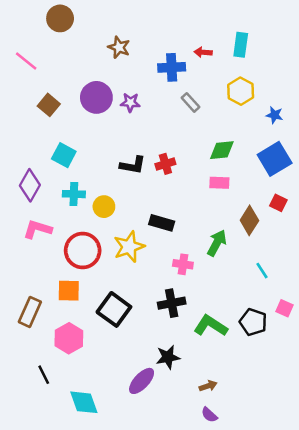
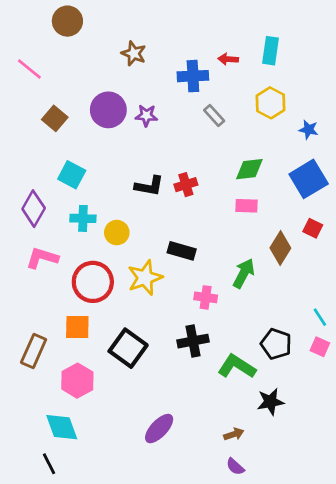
cyan line: (262, 271) -> (320, 317), moved
black pentagon: (253, 322) -> (276, 344), moved
black star: (168, 357) -> (270, 402), moved
black line: (44, 375) -> (49, 464), moved
cyan diamond: (84, 402) -> (62, 427), moved

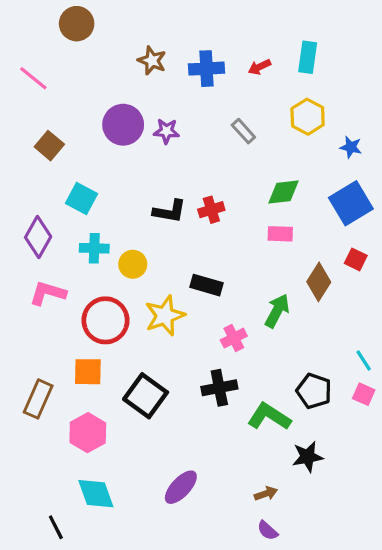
red arrow: (228, 59) -> (259, 67), turned -30
blue cross: (193, 76) -> (207, 69), moved
brown square: (55, 118) -> (49, 146), moved
pink cross: (206, 297) -> (234, 338), turned -35
cyan diamond: (62, 427) -> (96, 494), moved

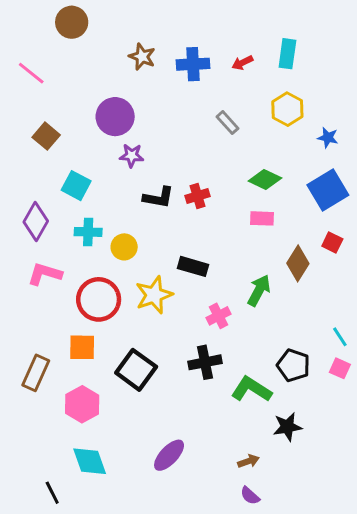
purple star: (166, 131) -> (132, 156), moved
green diamond: (284, 192) -> (265, 180), turned 32

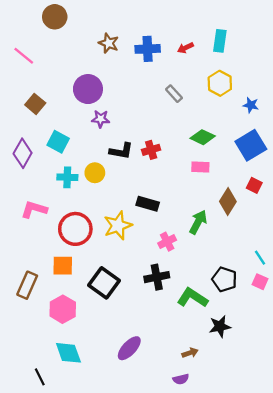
purple diamond: (36, 221) -> (23, 153), moved
yellow circle: (124, 247) -> (95, 173), moved
purple semicircle: (250, 496) -> (181, 379), moved, turned -56

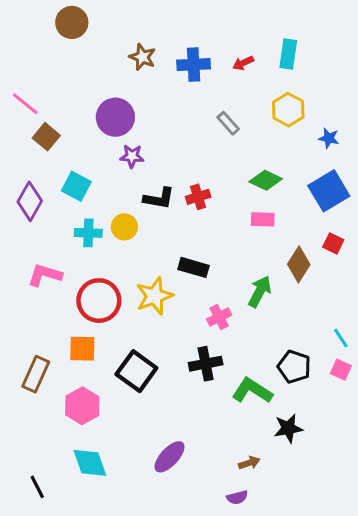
pink line: (24, 56) -> (25, 104), moved
black line: (40, 377) -> (37, 487), moved

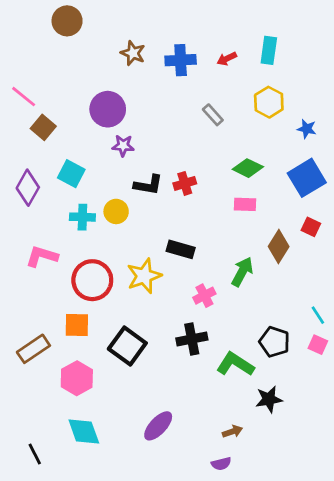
brown rectangle: (36, 374) -> (33, 349), turned 32

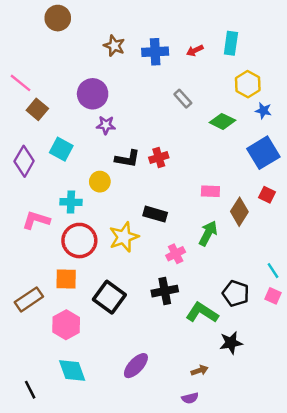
yellow hexagon: (269, 102) -> (248, 84), moved
green diamond: (248, 168) -> (222, 121), moved
pink rectangle: (245, 204) -> (210, 191), moved
cyan cross: (82, 217) -> (71, 202), moved

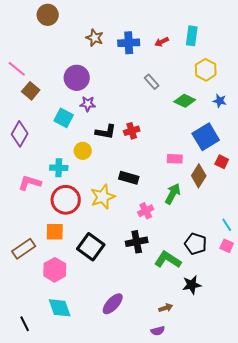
blue star: (263, 111) -> (220, 101), moved
cyan square: (61, 149) -> (64, 118), moved
blue square: (263, 153) -> (206, 137), moved

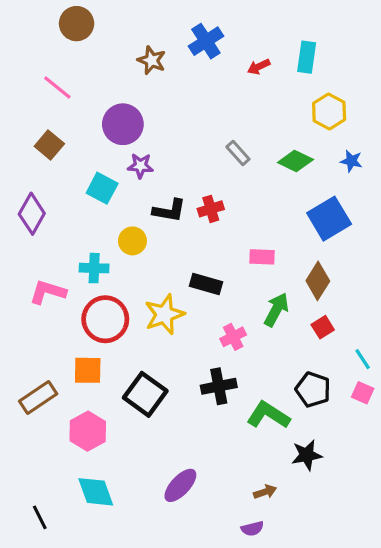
blue cross: (129, 43) -> (206, 41), moved, turned -30
pink line: (17, 69) -> (57, 87), moved
gray rectangle: (152, 82) -> (238, 153), moved
pink rectangle: (175, 159) -> (262, 257), moved
red square: (222, 162) -> (323, 327), moved, turned 32

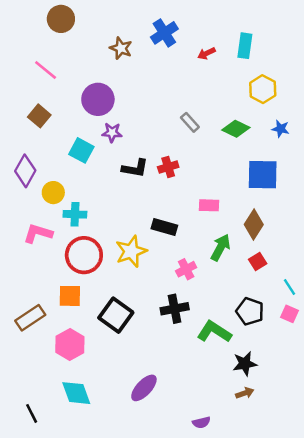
blue square: (329, 219) -> (263, 175), turned 32
yellow circle: (132, 241) -> (53, 193), moved
brown arrow: (265, 492) -> (245, 393), moved

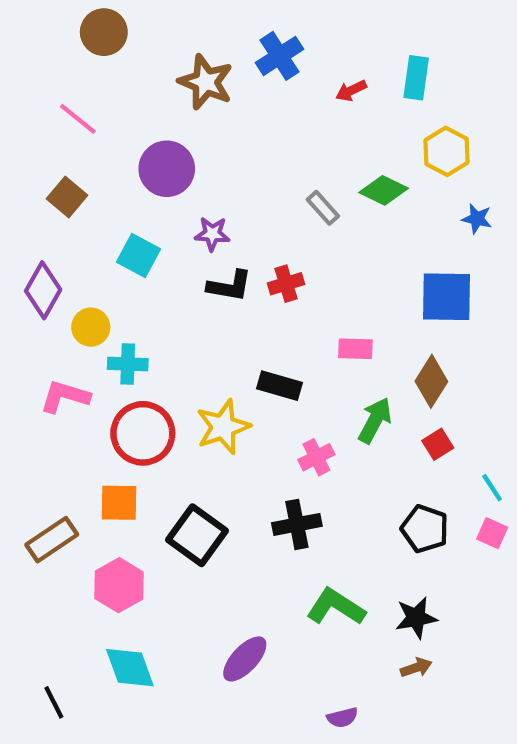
brown star: (121, 48) -> (206, 82), size x1.4
green diamond: (236, 129) -> (384, 190), moved
purple star: (112, 133) -> (212, 234), moved
green L-shape: (214, 332) -> (336, 607), moved

